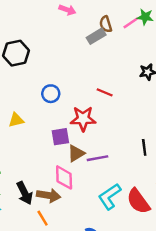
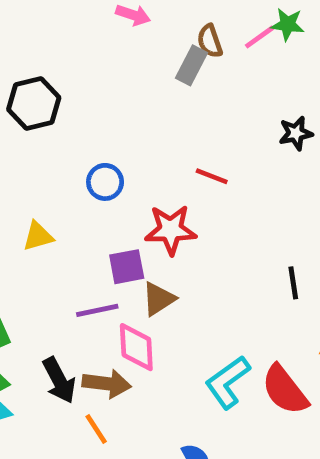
gray rectangle: (96, 36) -> (192, 65), turned -30
purple line: (98, 158) -> (97, 310), moved

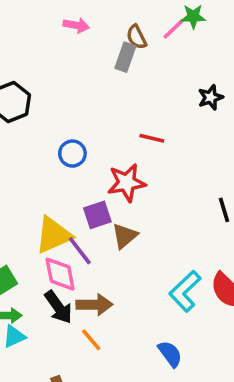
yellow triangle: (38, 236) -> (53, 235), moved, size x1.6
purple line: (97, 310) -> (80, 251), turned 72
pink diamond: (136, 347) -> (60, 274), moved

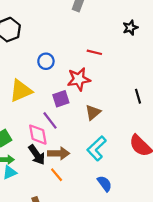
yellow triangle: (53, 235) -> (21, 91), moved
brown triangle: (125, 236) -> (93, 112), moved
cyan L-shape: (185, 291) -> (97, 148), moved

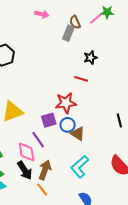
black star: (130, 28) -> (90, 58), moved
blue circle: (46, 61) -> (68, 125), moved
brown triangle: (93, 112) -> (78, 134), turned -49
brown arrow: (59, 153) -> (45, 170), turned -72

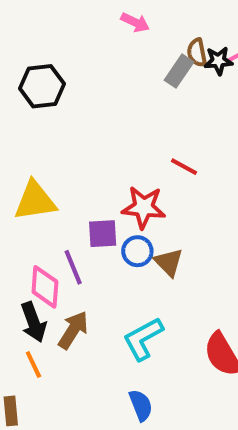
black star: (90, 58) -> (218, 61), moved
brown triangle: (78, 134) -> (169, 262), moved
orange line: (42, 189) -> (33, 365), moved

